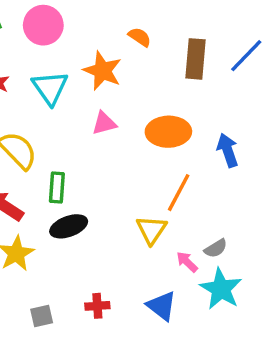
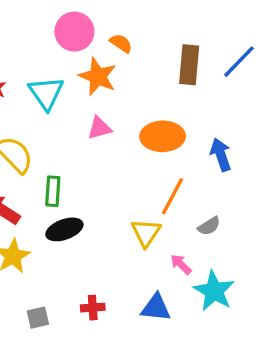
pink circle: (43, 25) -> (74, 32), moved
orange semicircle: (140, 37) -> (121, 43), moved
gray semicircle: (216, 248) -> (209, 226), moved
blue triangle: (162, 306) -> (156, 308), turned -32

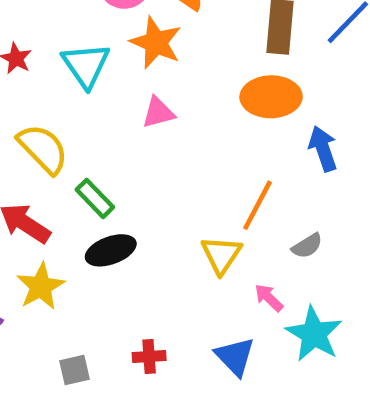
orange ellipse: (163, 136) -> (271, 97), moved
green rectangle: (53, 191) -> (95, 198), turned -48
blue triangle: (156, 308) -> (235, 357), turned 40

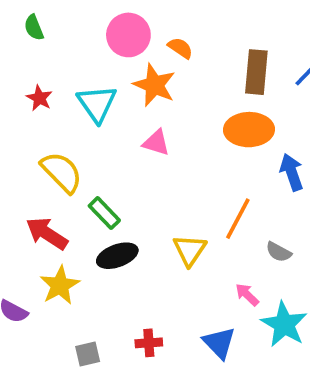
pink triangle: (158, 113) -> (156, 143), turned 32
gray semicircle: (307, 246) -> (279, 252), turned 60
yellow triangle: (221, 255) -> (190, 250), moved

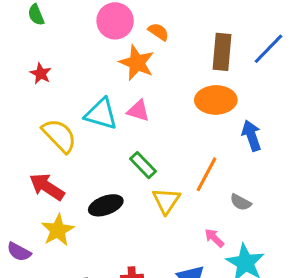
cyan triangle: (97, 104) -> (101, 114), moved, turned -39
green rectangle: (104, 213) -> (143, 165), moved

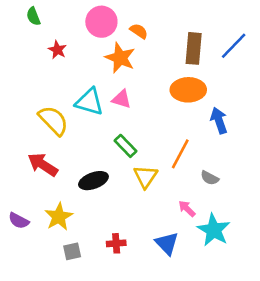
red star: (41, 74) -> (57, 50), moved
yellow star: (58, 230) -> (59, 217), moved

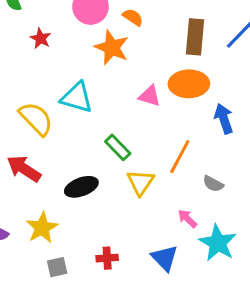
pink triangle: (121, 99) -> (150, 96), moved

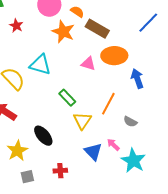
brown rectangle: (195, 37) -> (97, 29), moved, turned -65
black ellipse: (81, 187) -> (43, 136), moved, turned 70
blue triangle: (165, 258) -> (93, 152), moved

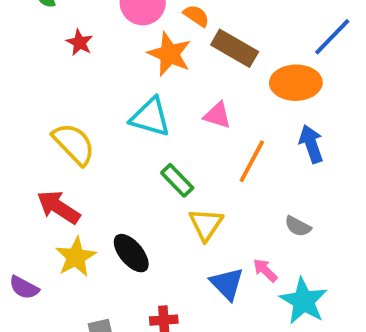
orange ellipse: (114, 56) -> (296, 83), moved
cyan triangle: (40, 65) -> (150, 117), moved
orange line: (108, 104) -> (252, 161), moved
yellow star: (17, 151) -> (76, 257), moved

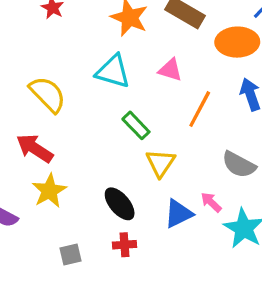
gray semicircle: (298, 226) -> (239, 165), size x1.5
black ellipse: (131, 253) -> (120, 204), moved
blue triangle: (227, 284) -> (178, 214), turned 48

